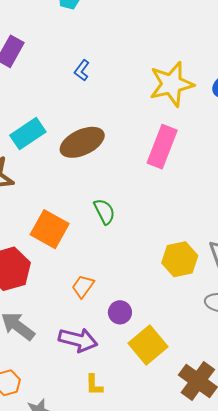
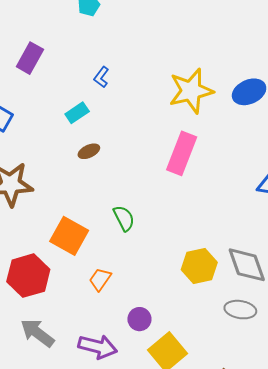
cyan rectangle: (28, 134) -> (77, 113), moved, size x0.7
brown ellipse: (82, 142) -> (89, 151), moved, size x0.5
orange trapezoid: (83, 286) -> (100, 279), moved

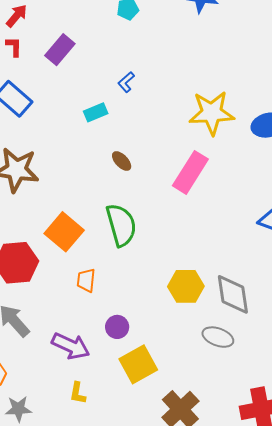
brown ellipse: (89, 151) -> (122, 161), moved, turned 60
green semicircle: (124, 218) -> (121, 225), size x1.6
orange trapezoid: (100, 279) -> (86, 280), turned -40

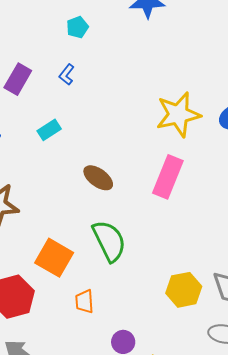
blue L-shape: (126, 82) -> (67, 74), moved
cyan rectangle: (96, 112) -> (49, 130), moved
brown ellipse: (122, 161) -> (98, 178), size x1.4

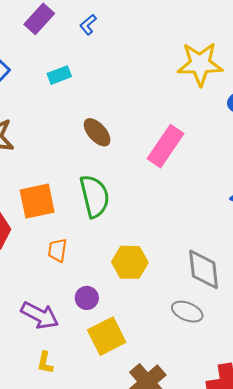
yellow star: (178, 115) -> (200, 64), moved
orange square: (54, 258) -> (37, 201), turned 36
yellow hexagon: (184, 290) -> (130, 262), moved

